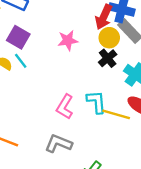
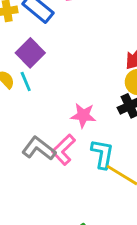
pink star: (68, 40) -> (83, 115), moved
gray L-shape: (58, 144) -> (39, 148), moved

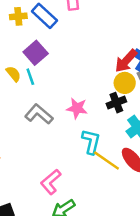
gray L-shape: (39, 148) -> (39, 114), moved
pink L-shape: (63, 150) -> (51, 182), moved

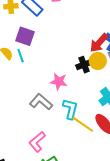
purple square: (36, 53) -> (25, 36), turned -30
black cross: (116, 103) -> (84, 65), moved
gray L-shape: (39, 114) -> (41, 102), moved

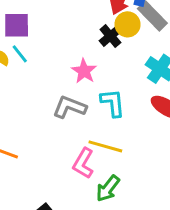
pink star: (59, 82) -> (84, 71), turned -30
yellow line: (83, 124) -> (105, 146), moved

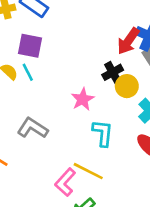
yellow circle: (128, 24) -> (127, 86), moved
gray L-shape: (70, 107) -> (33, 128), moved

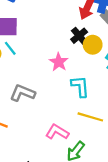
yellow line: (88, 171) -> (90, 117), moved
pink L-shape: (65, 182) -> (57, 132), turned 90

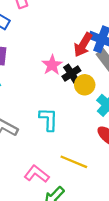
pink star: (59, 62) -> (52, 65), moved
cyan L-shape: (80, 86) -> (48, 119), moved

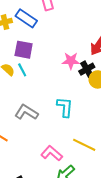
pink star: (52, 65) -> (71, 61), turned 30

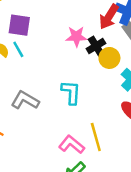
yellow line: (84, 145) -> (96, 137), turned 50
pink L-shape: (52, 153) -> (72, 145), moved

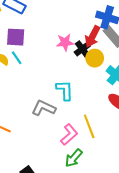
red arrow: (109, 17) -> (92, 36), moved
gray L-shape: (25, 100) -> (44, 108), moved
pink L-shape: (72, 145) -> (69, 135), turned 105

